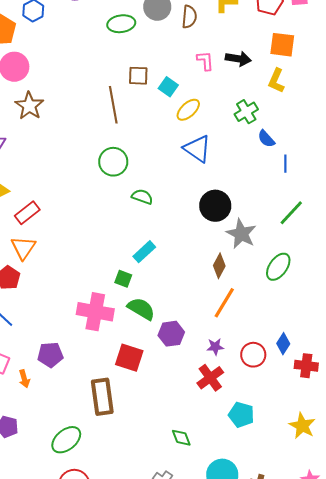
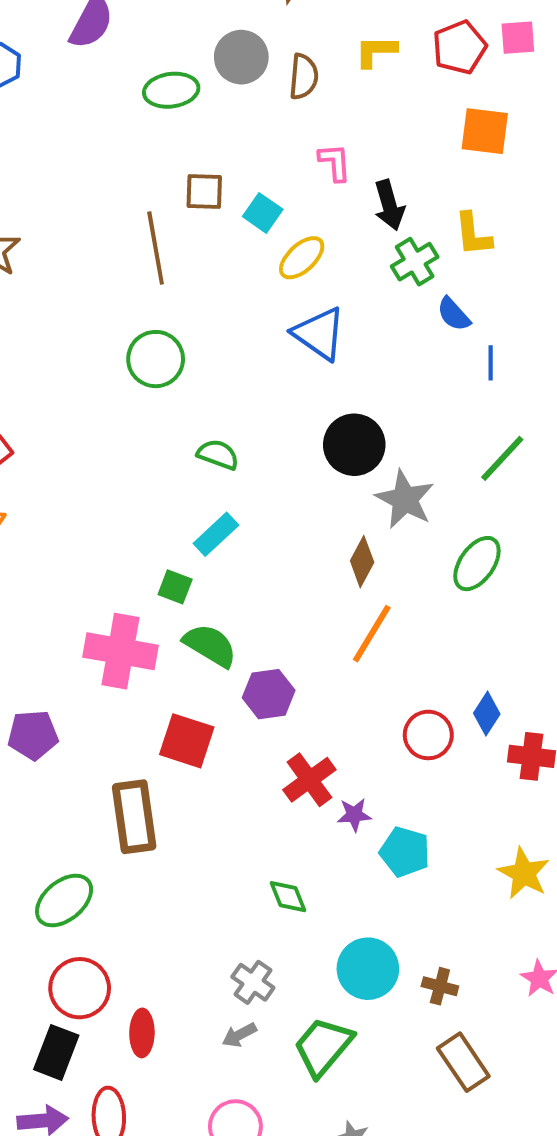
black arrow: (238, 59) -> (389, 205), moved, turned 65
yellow L-shape: (276, 81) -> (473, 234), moved, turned -30
green semicircle: (142, 197) -> (218, 454), moved
purple star: (215, 347) -> (354, 815), moved
red cross: (210, 378) -> (309, 780), moved

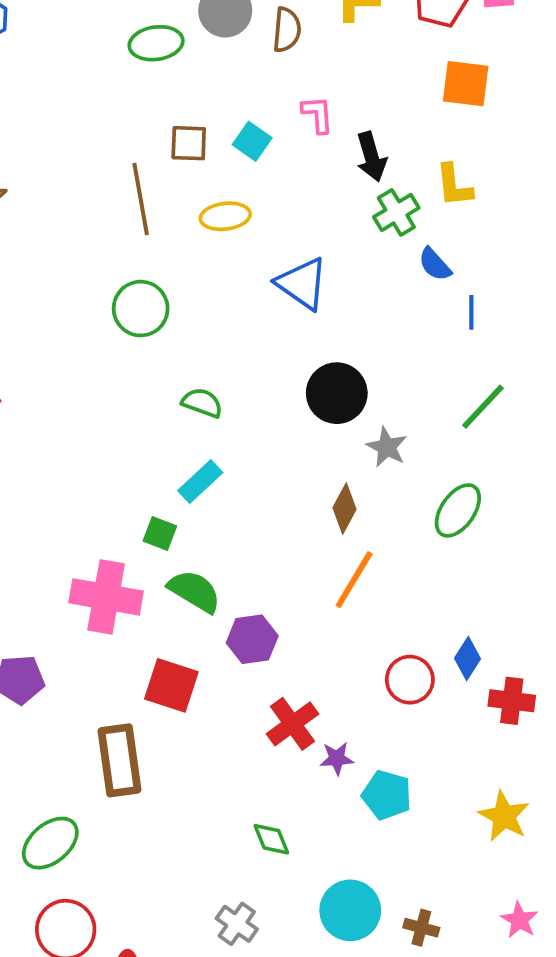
cyan square: (263, 213) -> (252, 141), moved
yellow ellipse: (302, 258) -> (225, 216), moved, turned 36
gray star: (405, 499) -> (387, 447), size x0.7

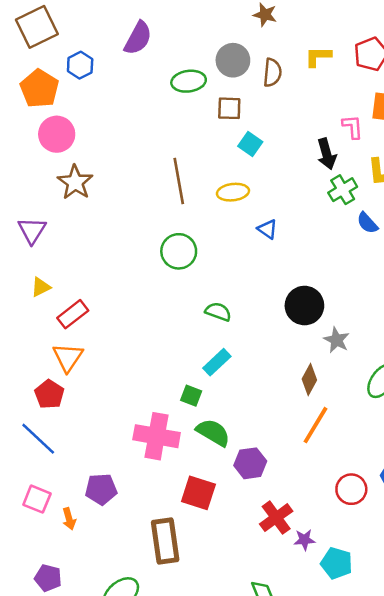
pink L-shape: (318, 114) -> (353, 127), moved
brown square: (189, 143) -> (229, 108), moved
blue triangle: (302, 284) -> (267, 229), moved, size x0.6

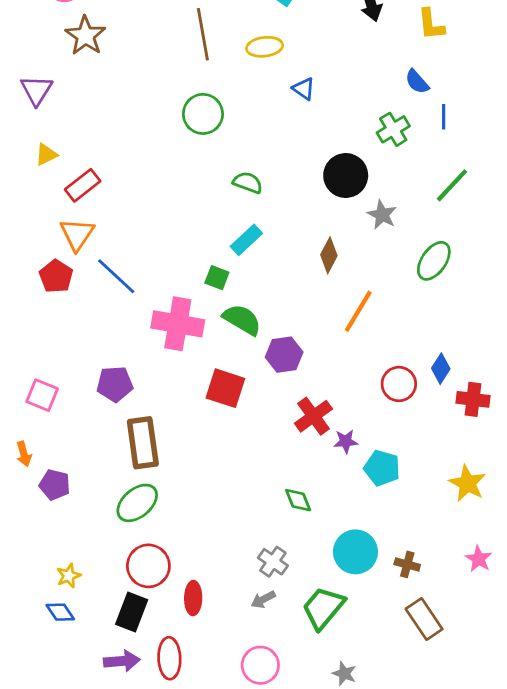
green cross: (343, 190) -> (393, 129), moved
brown diamond: (309, 379) -> (329, 255), moved
blue line: (38, 439) -> (116, 276), moved
orange arrow: (69, 519) -> (24, 454), moved
brown rectangle: (165, 541) -> (143, 443), moved

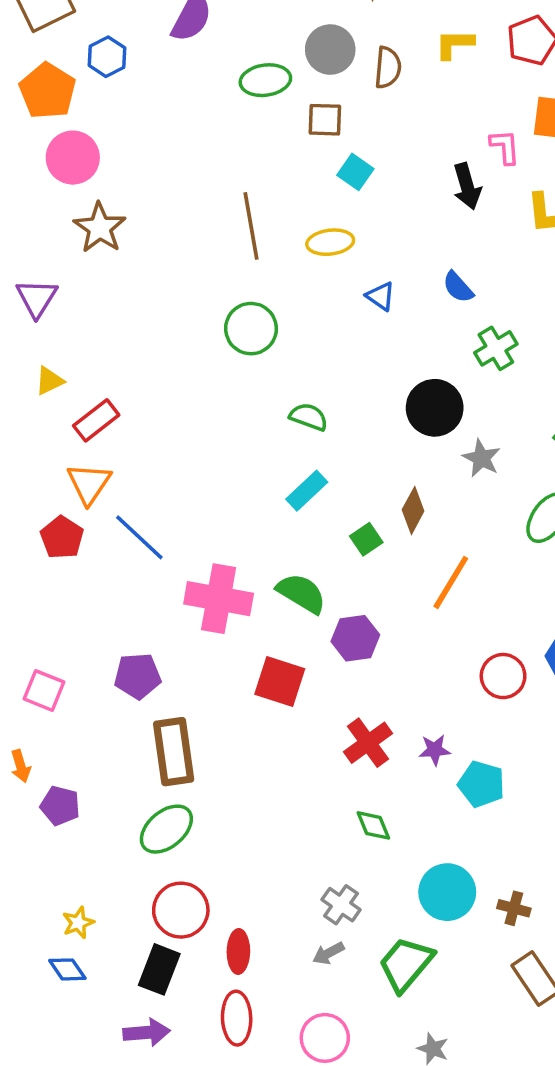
blue semicircle: (417, 82) -> (458, 287), moved
green square: (217, 278) -> (366, 539), moved, turned 35
red cross: (313, 416) -> (368, 743), moved
red ellipse: (169, 658) -> (237, 1018), moved

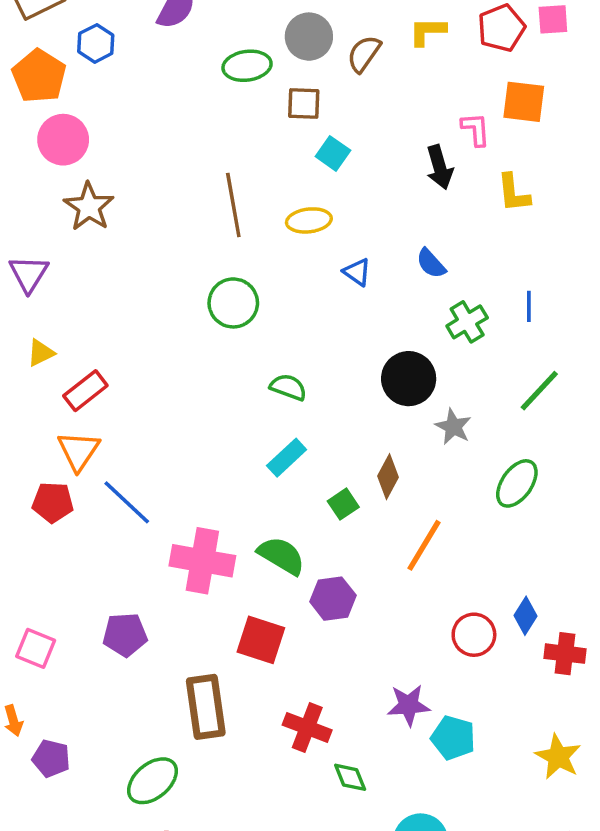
brown semicircle: (388, 68) -> (364, 54), turned -150
red pentagon: (62, 537) -> (53, 502), turned -30
red cross: (368, 743) -> (307, 727), moved, turned -33
purple star: (435, 750) -> (409, 705), size x1.4
brown rectangle: (174, 752) -> (206, 707), moved

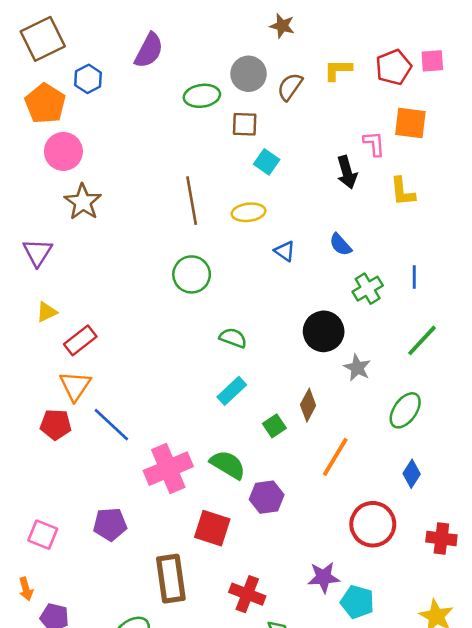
pink cross: (202, 561) -> (168, 469), turned -33
blue diamond: (525, 616) -> (412, 474), moved
red circle: (474, 635) -> (373, 524), size x1.4

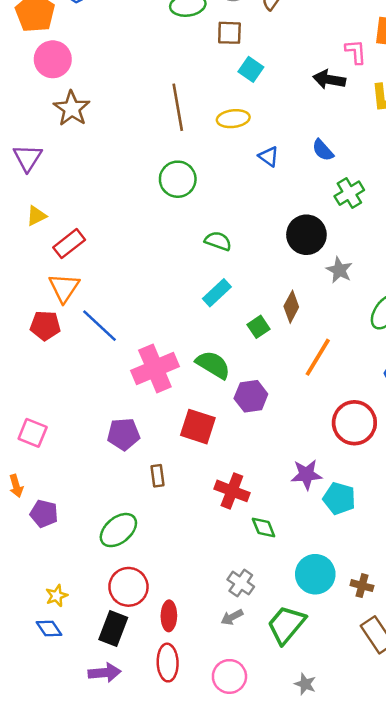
black arrow: (347, 172) -> (329, 79), turned 116
purple pentagon: (110, 524) -> (123, 434), moved
brown rectangle: (171, 579) -> (158, 476), size x0.5

